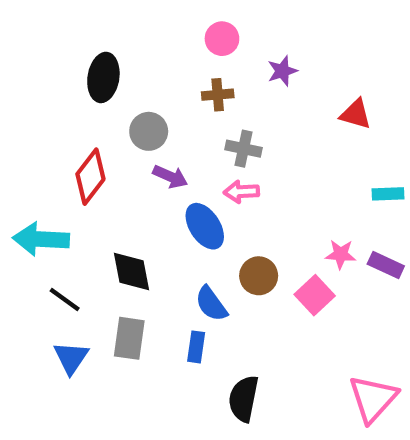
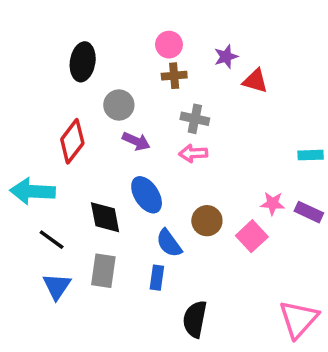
pink circle: (222, 39) -> (169, 45), moved
red triangle: (356, 114) -> (255, 81), moved
blue ellipse: (205, 226) -> (147, 195), moved

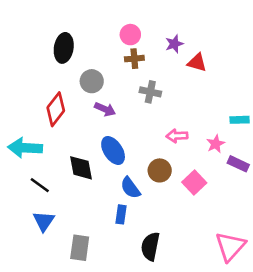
pink arrow: (193, 153) -> (177, 136), moved
pink star: (273, 203) -> (216, 144), moved, turned -30
gray rectangle: (103, 271) -> (80, 248), moved

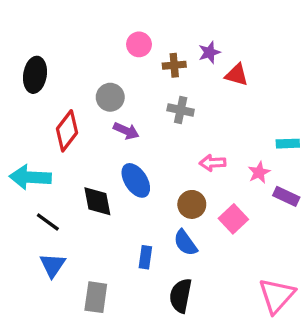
pink circle: (130, 35) -> (139, 44), moved
black ellipse: (64, 48) -> (35, 75), moved
brown cross: (134, 59) -> (174, 65), moved
blue semicircle: (130, 188) -> (185, 243), moved

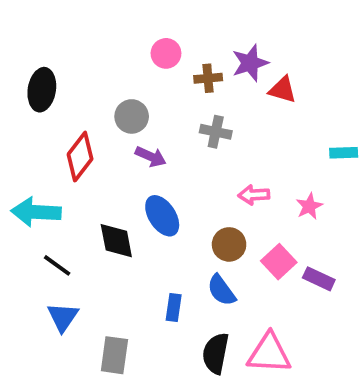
purple star: (209, 52) -> (250, 63), size x1.4
cyan rectangle: (288, 144) -> (344, 153), moved
purple rectangle: (286, 196) -> (319, 279), moved
pink triangle: (277, 296) -> (269, 353), moved, turned 51

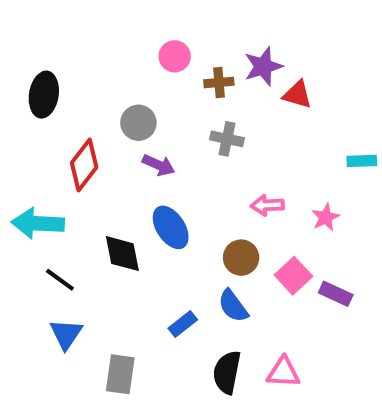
blue rectangle: (174, 307) -> (183, 324), turned 44
pink triangle: (269, 353) -> (283, 372), size x0.7

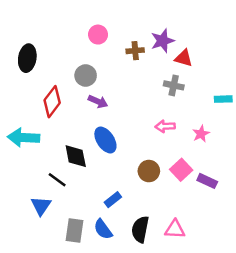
pink circle: (175, 56) -> (98, 35), moved
gray cross: (227, 139) -> (174, 85), moved
brown circle: (241, 258) -> (149, 171), moved
black line: (60, 280) -> (57, 180), moved
blue semicircle: (233, 306) -> (103, 229), moved

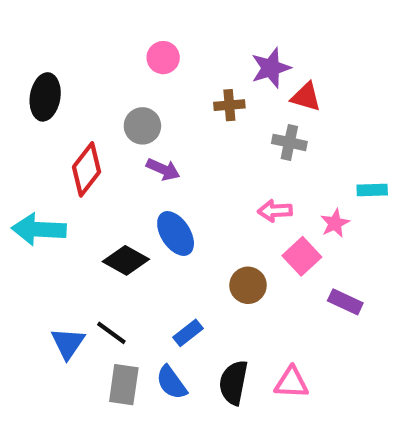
brown cross: (135, 51) -> (229, 105), moved
cyan rectangle: (223, 99) -> (372, 190), moved
black diamond: (76, 156) -> (126, 260), turned -50
pink square: (181, 170) -> (302, 256), moved
black line: (57, 180) -> (111, 333), moved

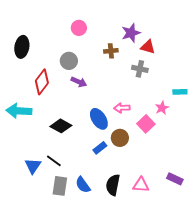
pink arrow: (275, 211) -> (122, 108), moved
blue ellipse: (176, 234) -> (99, 119), moved
purple rectangle: (345, 302) -> (175, 179), moved
blue rectangle: (188, 333) -> (100, 148), moved

